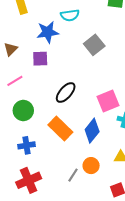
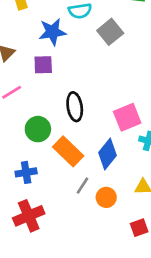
gray square: (94, 45) -> (110, 32), moved
black ellipse: (66, 92) -> (75, 107), turned -50
green circle: (23, 110) -> (38, 129), moved
gray line: (73, 175) -> (83, 186), moved

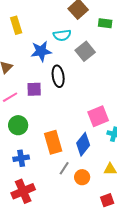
purple square: (43, 65) -> (34, 89), moved
black ellipse: (75, 107) -> (58, 76), moved
green circle: (38, 129) -> (18, 125), moved
orange rectangle: (68, 151) -> (53, 142), turned 30

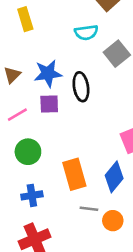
blue star: (41, 51) -> (48, 74), moved
gray line: (64, 168) -> (89, 209), turned 64

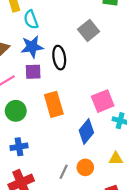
cyan semicircle: (86, 32) -> (31, 20), moved, turned 78
orange rectangle: (74, 174) -> (54, 104), moved
gray line: (89, 209) -> (64, 172), moved, turned -72

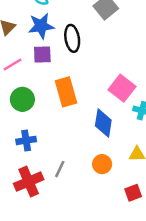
pink square: (103, 101) -> (122, 88), turned -30
blue diamond: (86, 132) -> (103, 123), turned -30
gray line: (64, 172) -> (60, 169), moved

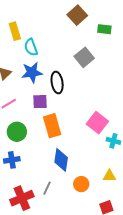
purple square: (42, 55) -> (40, 102), moved
blue diamond: (103, 123) -> (61, 160), moved
blue cross: (26, 140) -> (12, 160), moved

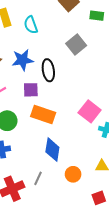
cyan semicircle: (31, 47) -> (31, 25), moved
orange rectangle: (52, 126) -> (43, 115), turned -55

